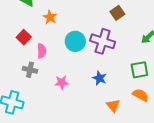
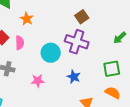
brown square: (117, 13) -> (82, 17), moved
cyan circle: (75, 41) -> (51, 53), moved
pink semicircle: (42, 51) -> (20, 43), moved

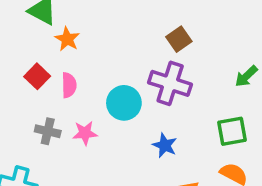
orange star: (27, 19) -> (67, 39), moved
pink star: (38, 81) -> (85, 133), moved

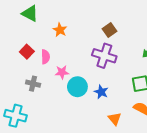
orange star: (67, 39) -> (60, 30), moved
cyan circle: (124, 103) -> (77, 87), moved
pink star: (85, 133) -> (62, 72), moved

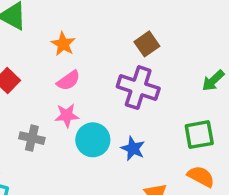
pink semicircle: (45, 57) -> (68, 81), moved, turned 56
gray cross: (33, 84) -> (32, 138), moved

